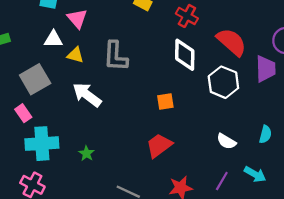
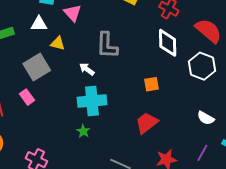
white triangle: (53, 39) -> (39, 24), moved
yellow triangle: (75, 55) -> (58, 43), moved
white arrow: (87, 95) -> (87, 69), moved, size x0.6
cyan cross: (42, 144) -> (92, 101), moved

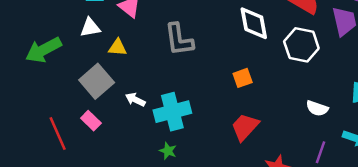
white arrow: (87, 69) -> (135, 100), moved

